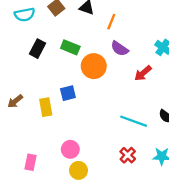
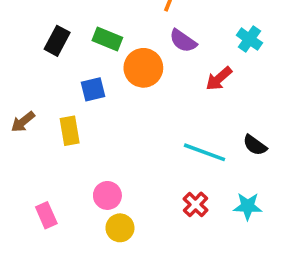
blue square: (68, 93) -> (93, 89), moved
pink rectangle: (30, 162) -> (46, 215), turned -35

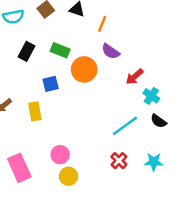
cyan cross: (249, 39) -> (151, 96), moved
cyan line: (205, 152) -> (125, 126), turned -56
pink rectangle: (46, 215) -> (19, 168), size x1.6

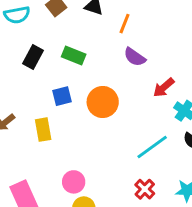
orange circle: (84, 69) -> (103, 102), moved

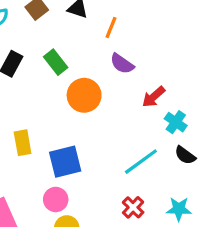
green rectangle: (74, 56) -> (56, 62), turned 30
blue square: (62, 96) -> (65, 162), moved, size x1.5
orange circle: (103, 102) -> (84, 95), moved

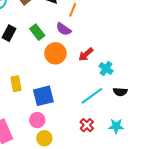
purple semicircle: (122, 64) -> (64, 29), moved
red arrow: (154, 97) -> (86, 54), moved
cyan cross: (176, 122) -> (106, 69), moved
black semicircle: (185, 155) -> (120, 92), turned -32

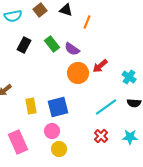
purple semicircle: (64, 29) -> (72, 49), moved
orange circle: (55, 53) -> (78, 73), moved
cyan cross: (106, 69) -> (129, 77), moved
yellow rectangle: (16, 84) -> (31, 106), moved

